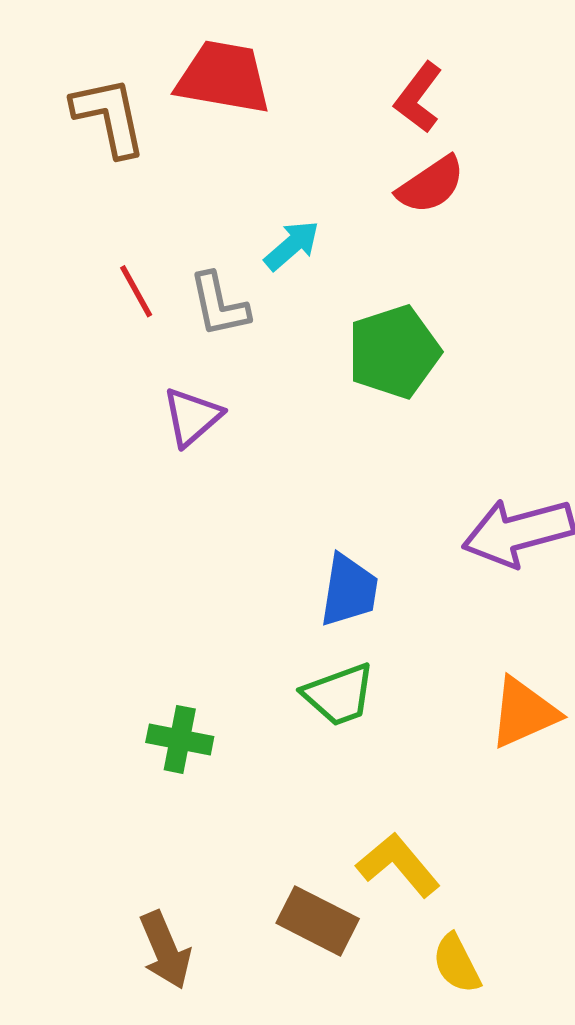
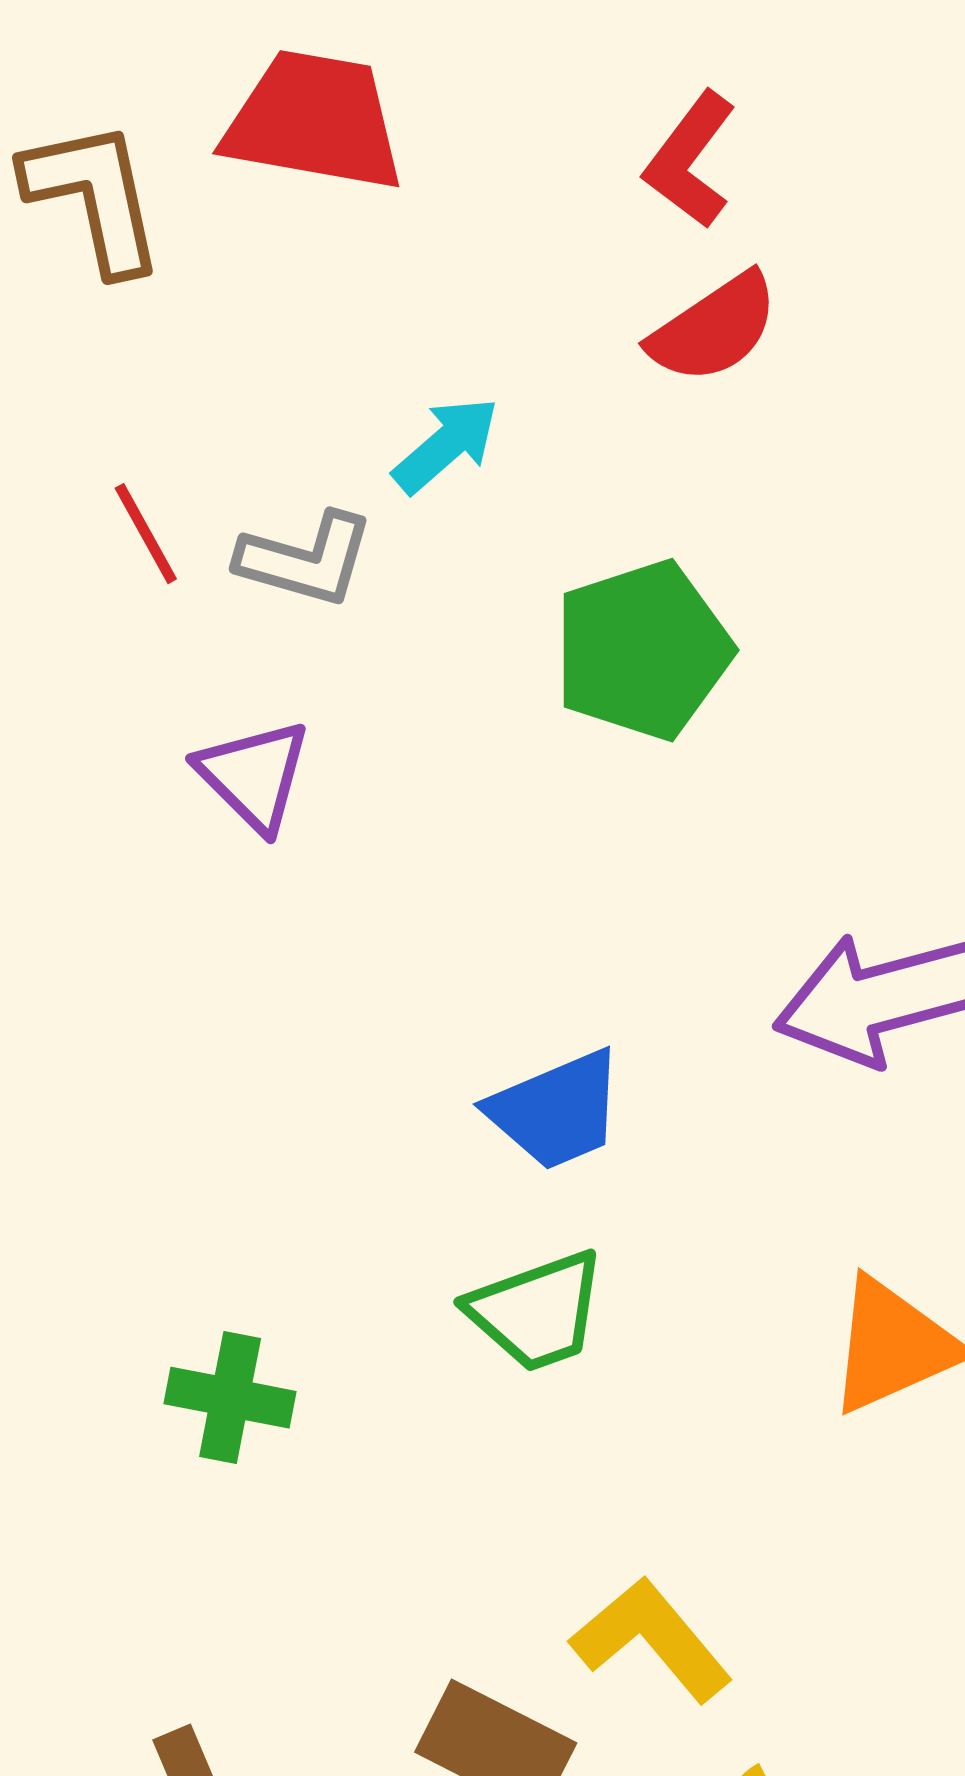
gray L-shape: (219, 305) -> (306, 559), turned -62
purple triangle: (192, 417) -> (254, 775), turned -34
blue trapezoid: (349, 590) -> (556, 1110), turned 58

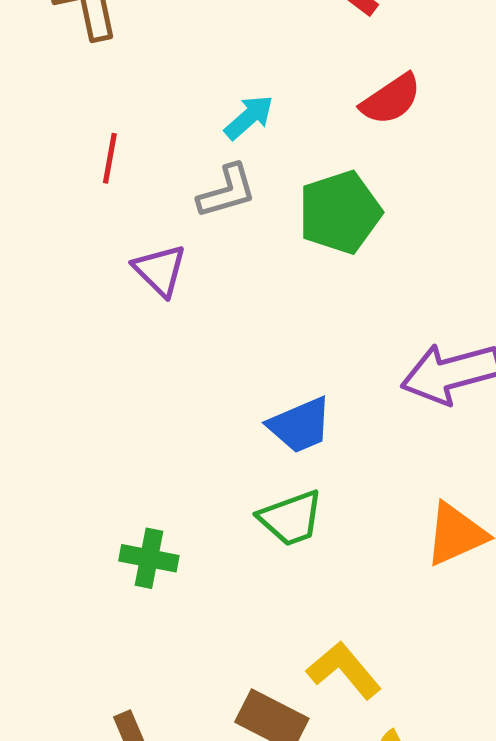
red semicircle: (714, 328) -> (391, 99), moved
red line: (146, 534) -> (110, 158), turned 39
gray L-shape: (306, 559) -> (227, 191), moved, turned -32

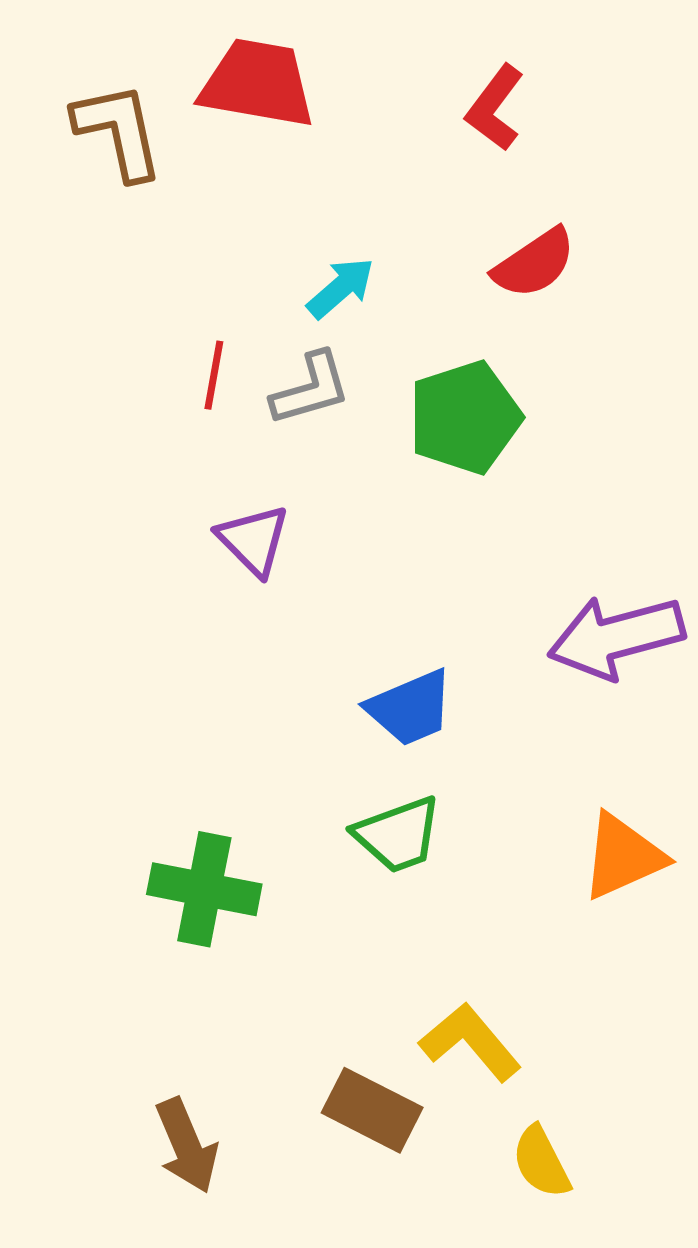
red line: (110, 158) -> (214, 375), moved
purple triangle: (160, 270) -> (253, 540), moved
green cross: (149, 558) -> (204, 889), size x1.4

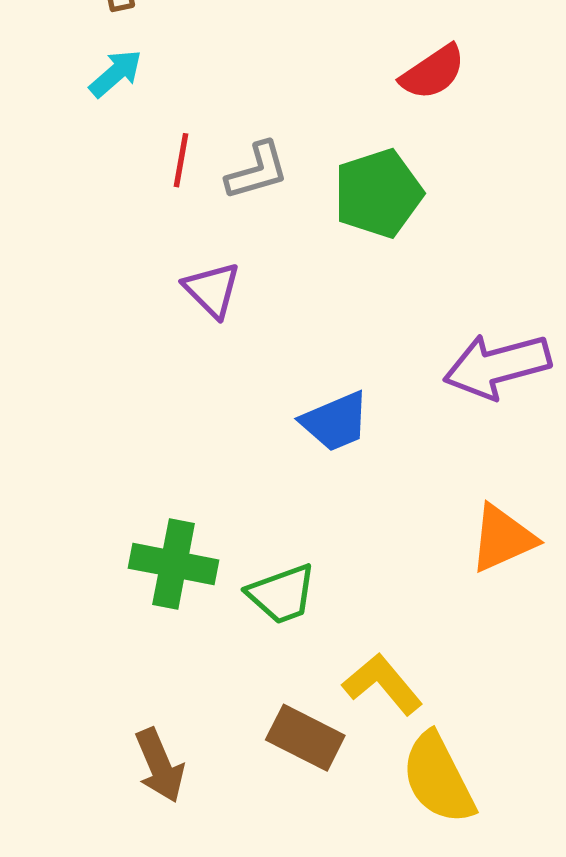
cyan arrow: (341, 288) -> (116, 73), moved
green trapezoid: (398, 835) -> (282, 594), moved
yellow semicircle: (541, 1162) -> (438, 778), size x1.6

